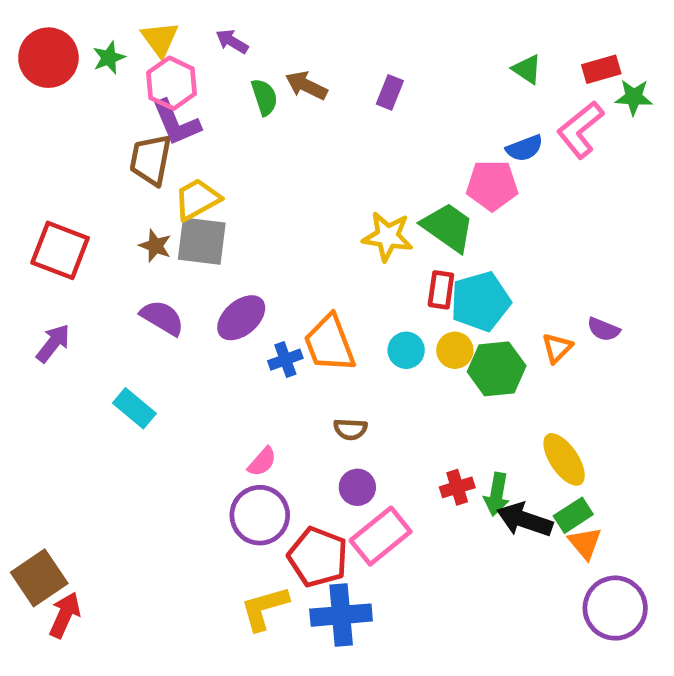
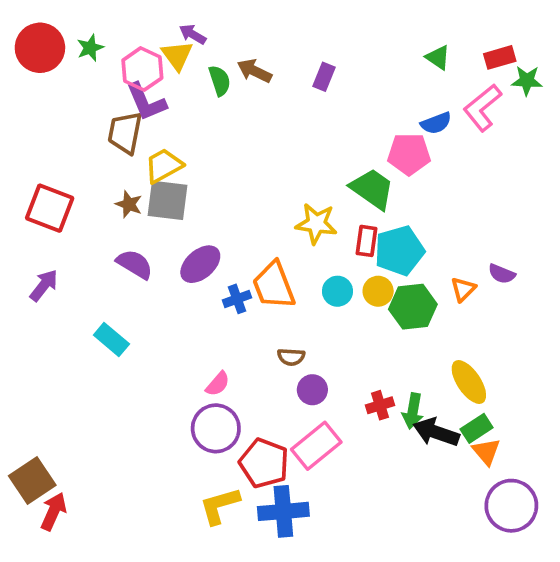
yellow triangle: (160, 39) -> (177, 55), moved
yellow star: (388, 236) -> (316, 224), moved
purple circle: (357, 487) -> (312, 390), moved

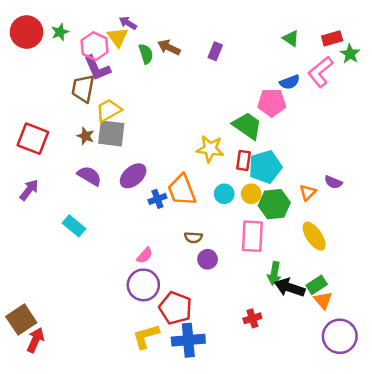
green star: (527, 81) -> (350, 54), turned 30
yellow ellipse: (469, 382) -> (314, 236), moved
red cross: (380, 405) -> (252, 318), moved
pink rectangle: (316, 446) -> (252, 236), moved, turned -48

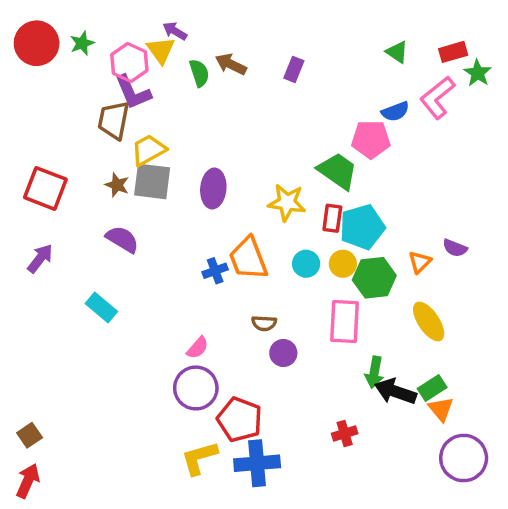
purple ellipse: (133, 176) -> (213, 188), moved, turned -44
brown square: (21, 320) -> (30, 435), size x0.6
red arrow: (35, 340) -> (28, 481), moved

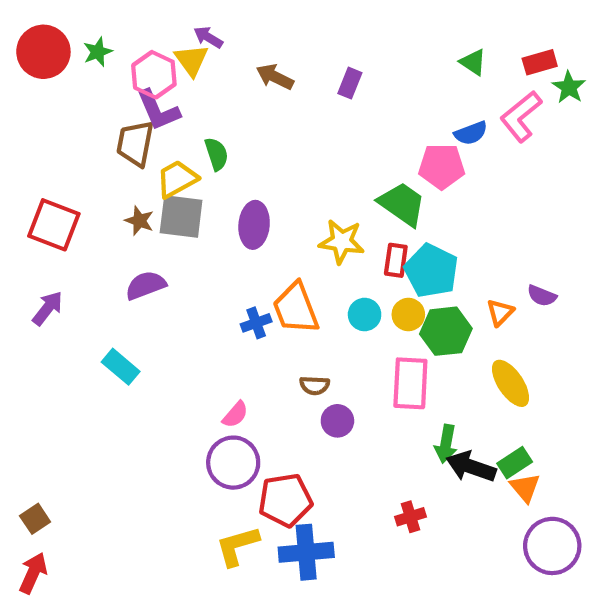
green semicircle: (199, 73) -> (217, 154), moved
cyan pentagon: (362, 227) -> (431, 271), turned -30
purple semicircle: (122, 239) -> (146, 285), turned -52
red pentagon: (240, 419) -> (285, 500), turned -30

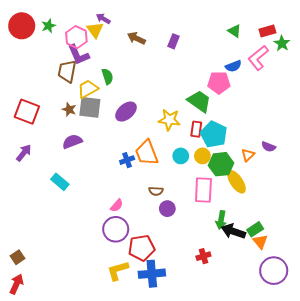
purple ellipse: (254, 225) -> (126, 112), turned 45
yellow ellipse: (511, 383) -> (237, 182), moved

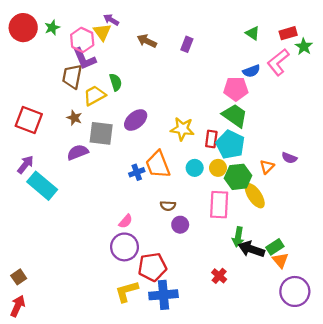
green trapezoid: (199, 101) -> (235, 116), moved
gray square: (90, 107) -> (101, 133), moved
cyan rectangle: (60, 182) -> (42, 186), moved, size x1.5
red cross: (203, 256) -> (219, 276), turned -32

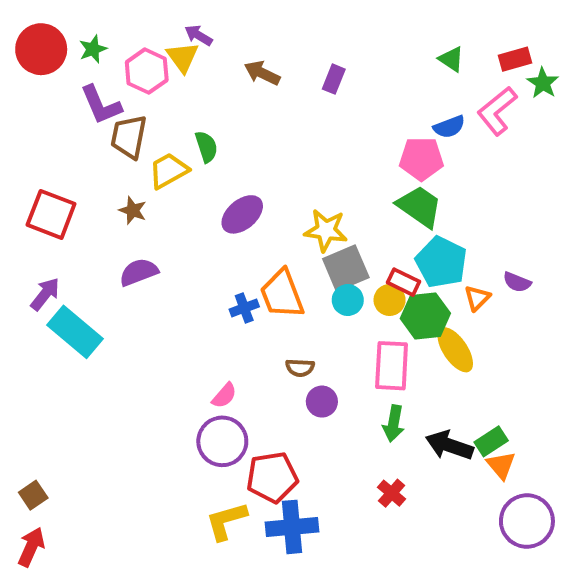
purple L-shape: (84, 59) -> (101, 105), moved
gray square: (101, 133) -> (346, 268), moved, turned -30
red rectangle: (211, 139) -> (403, 282), moved, turned -72
cyan pentagon: (230, 144) -> (441, 262), moved
green arrow: (238, 237) -> (394, 423), moved

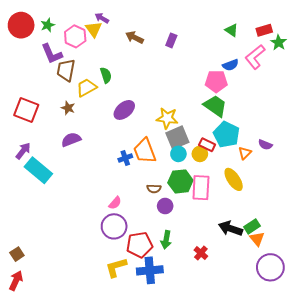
green hexagon: (425, 316) -> (180, 181), moved
green arrow: (394, 423) -> (166, 240), moved

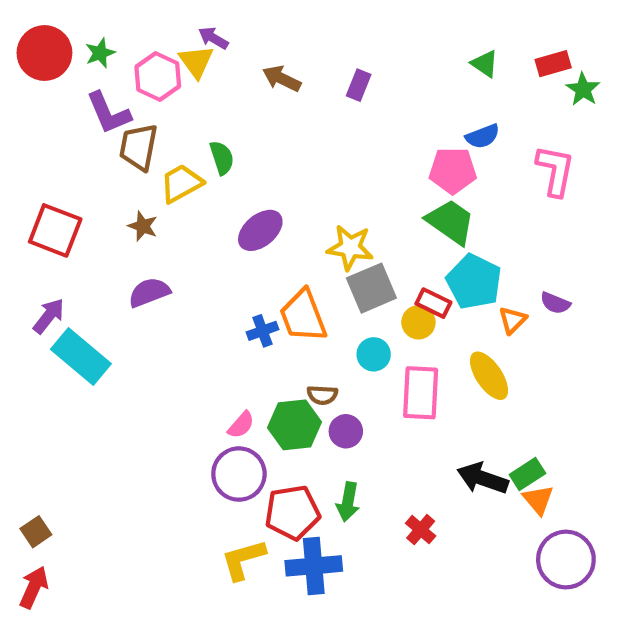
pink L-shape: (255, 57) -> (555, 171), moved, turned 140
cyan circle: (178, 154) -> (374, 354), moved
green hexagon: (180, 181) -> (295, 425), moved

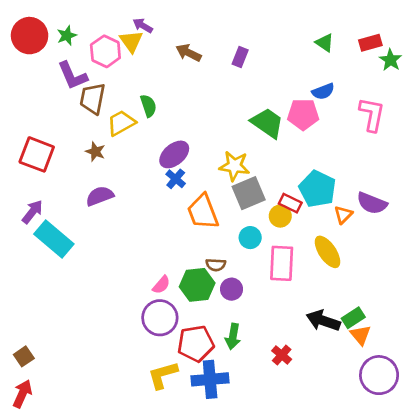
green trapezoid: (451, 222) -> (267, 123), moved
purple semicircle: (555, 303) -> (372, 203), size x1.5
blue cross: (262, 331) -> (176, 179), moved, turned -30

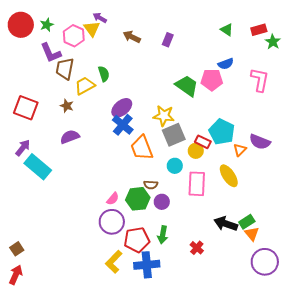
blue cross: (176, 179) -> (123, 125), size x1.5
yellow L-shape: (163, 375) -> (114, 262), turned -30

